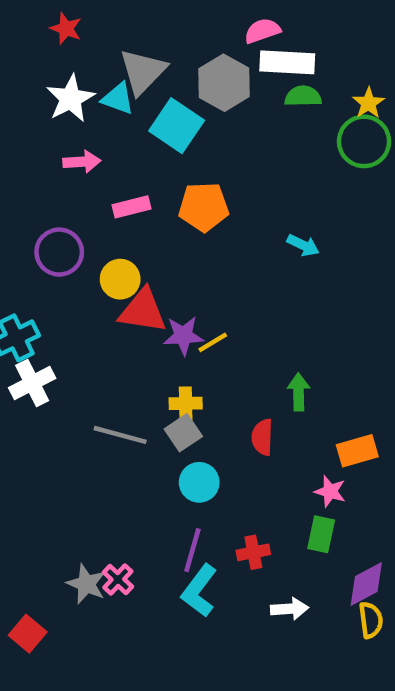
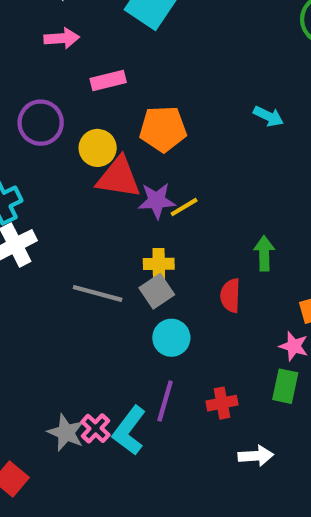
orange pentagon: (204, 207) -> (163, 129), moved
cyan L-shape: (199, 591) -> (129, 430), moved

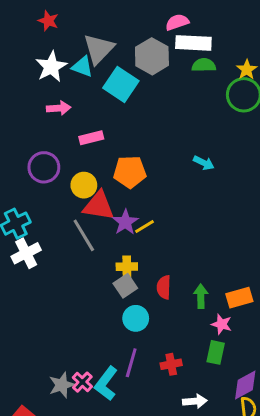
purple star: (157, 201) -> (125, 222), turned -30
green arrow: (264, 253) -> (201, 296), moved
gray line: (98, 293) -> (84, 235), moved, turned 44
red semicircle: (230, 296) -> (164, 287), moved
gray star: (66, 433) -> (62, 385), turned 30

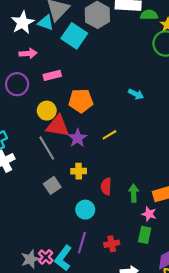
green semicircle: (204, 65) -> (149, 15), moved
purple circle: (44, 167) -> (17, 84), moved
yellow line: (145, 227) -> (109, 135), moved
gray square: (125, 286) -> (52, 185), moved

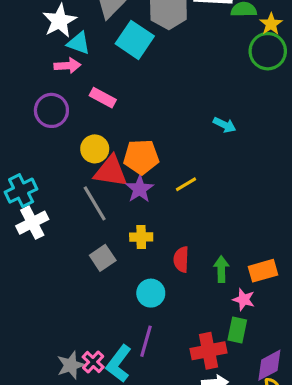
cyan triangle: (46, 23) -> (79, 43), moved
pink rectangle: (52, 75) -> (103, 98), turned 42
orange pentagon: (81, 101) -> (141, 157), moved
red cross: (112, 244) -> (208, 351), moved, size x1.5

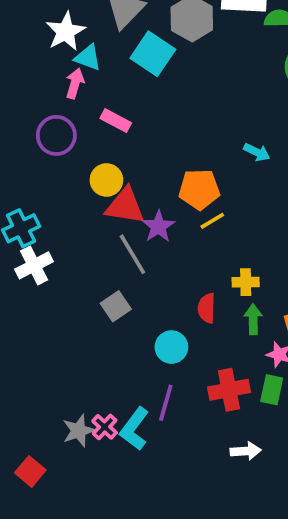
pink arrow: (67, 66) -> (75, 83), turned -70
orange pentagon: (141, 157) -> (199, 189), moved
gray line: (95, 203) -> (132, 254), moved
yellow cross: (141, 237) -> (246, 282), moved
red cross: (208, 351) -> (229, 390), moved

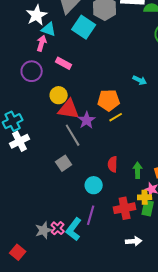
yellow cross: (246, 282) -> (145, 197), moved

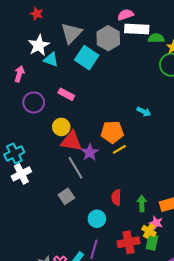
pink arrow: (42, 43) -> (19, 74), moved
yellow cross: (145, 197) -> (149, 231), turned 32

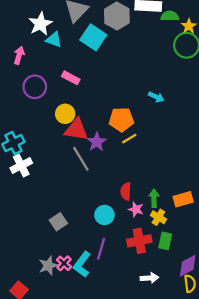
gray square: (66, 196) -> (58, 222), moved
pink star: (156, 223) -> (136, 209), moved
yellow cross: (149, 231) -> (158, 217), moved

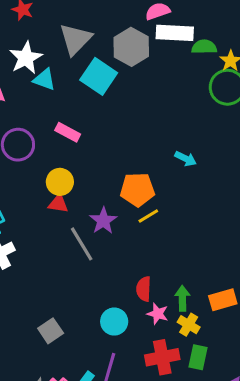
red triangle: (76, 130) -> (58, 204), moved, size x0.6

